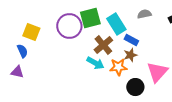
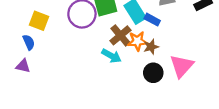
blue rectangle: (131, 40) -> (152, 20), moved
orange star: (118, 67) -> (137, 41), moved
black circle: (135, 87) -> (153, 73), moved

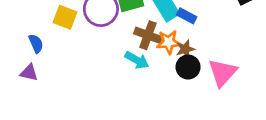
yellow square: (39, 21) -> (65, 17), moved
brown cross: (120, 35) -> (148, 35), turned -30
black circle: (153, 73) -> (188, 67), moved

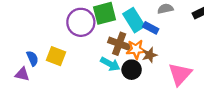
yellow square: (65, 17) -> (56, 56), moved
blue semicircle: (36, 44) -> (32, 58), moved
black circle: (188, 67) -> (132, 70), moved

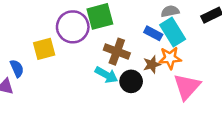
cyan rectangle: (134, 20) -> (173, 32), moved
orange star: (136, 49) -> (170, 58), moved
yellow square: (56, 56) -> (44, 49), moved, turned -36

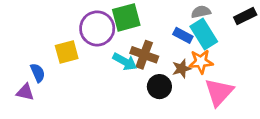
cyan arrow: (106, 75) -> (125, 62), moved

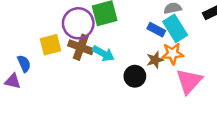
brown cross: (144, 55) -> (81, 47), moved

